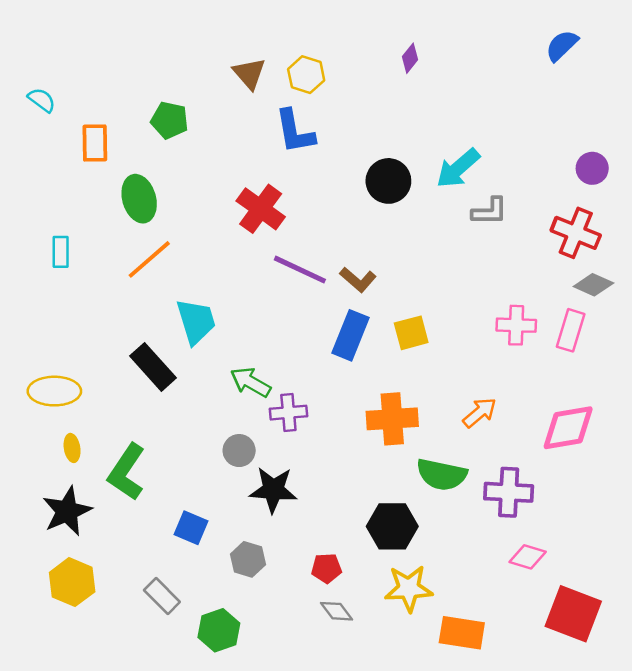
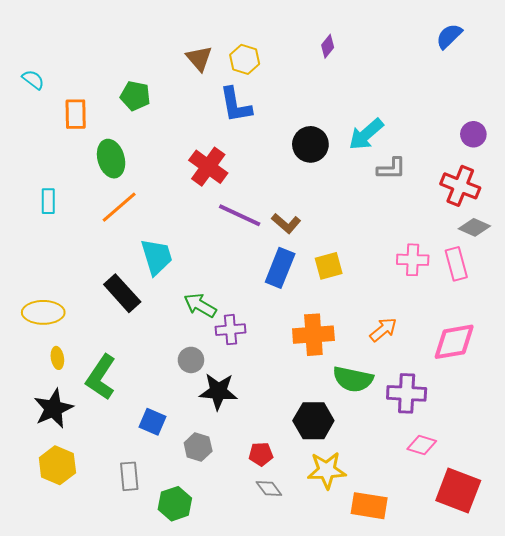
pink rectangle: (571, 330) -> (456, 264), turned -32
gray rectangle: (162, 596) -> (129, 476), turned 40

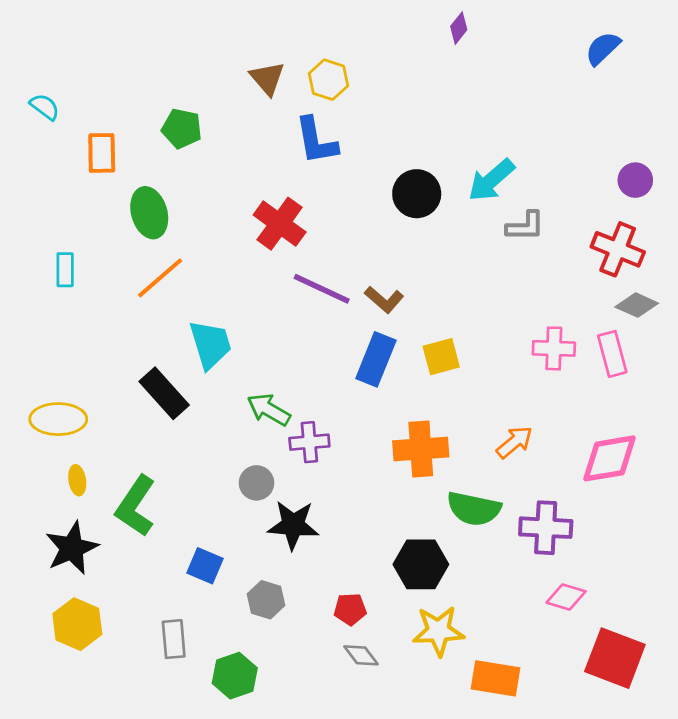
purple diamond: (328, 46) -> (459, 28), moved

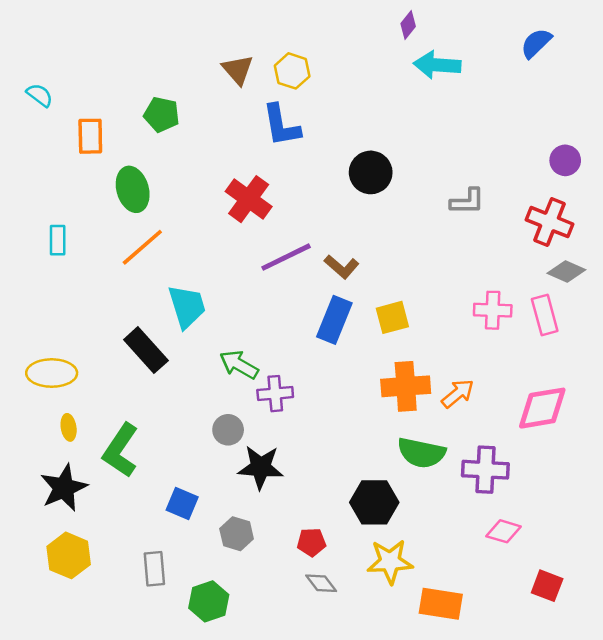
cyan arrow: (491, 180) -> (437, 65), moved, turned 45
purple line: (322, 289) -> (286, 257), turned -51
orange cross: (421, 449) -> (406, 386), moved
red square: (615, 658) -> (547, 586), size x0.6

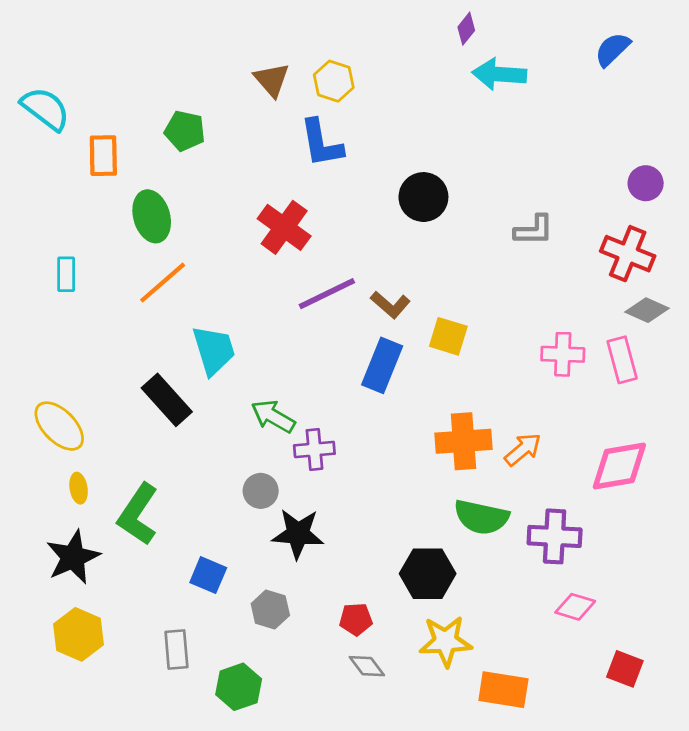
cyan semicircle: (40, 95) -> (45, 109), size x1.6
yellow square: (392, 317) -> (448, 336), moved, turned 32
yellow ellipse: (52, 373) -> (59, 426), turned 45

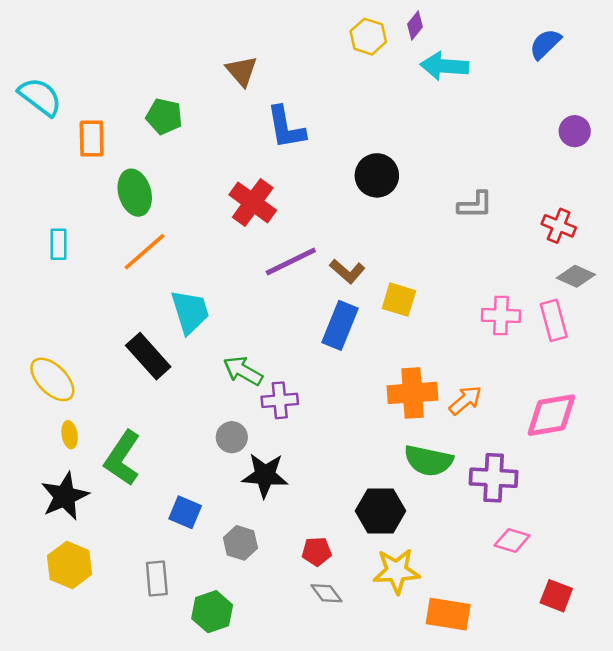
yellow hexagon: (334, 81) -> (368, 37), moved
purple circle: (646, 183) -> (575, 131), moved
red cross: (628, 254) -> (559, 226), size x0.7

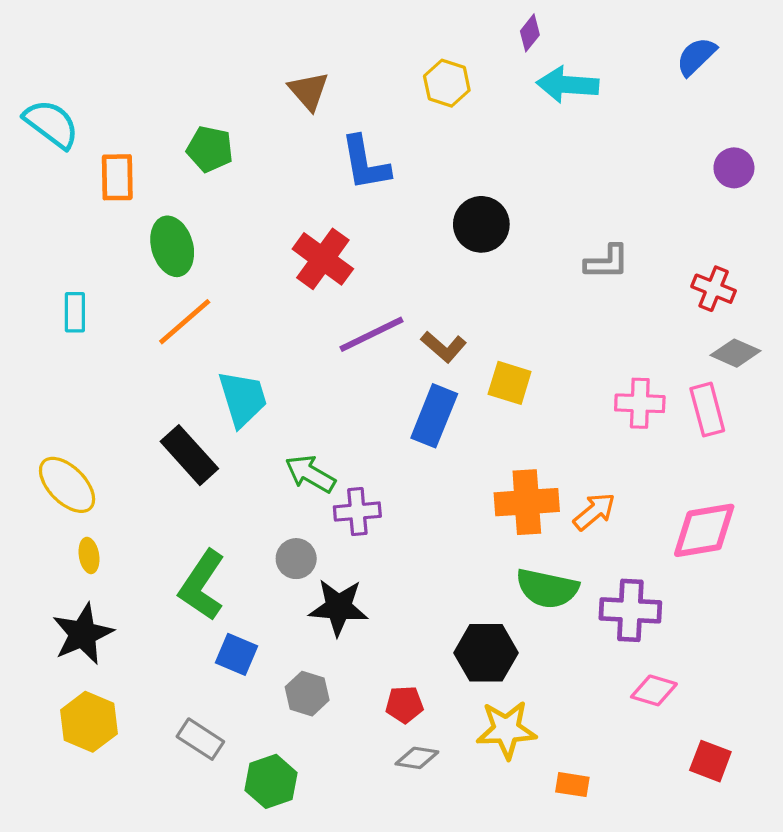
yellow hexagon: (368, 37) -> (447, 83), moved
green L-shape: (122, 458) -> (202, 585), moved
gray rectangle: (157, 579) -> (200, 739), turned -52
gray diamond: (326, 593) -> (417, 758), turned -44
orange rectangle: (448, 614) -> (572, 785), size x0.6

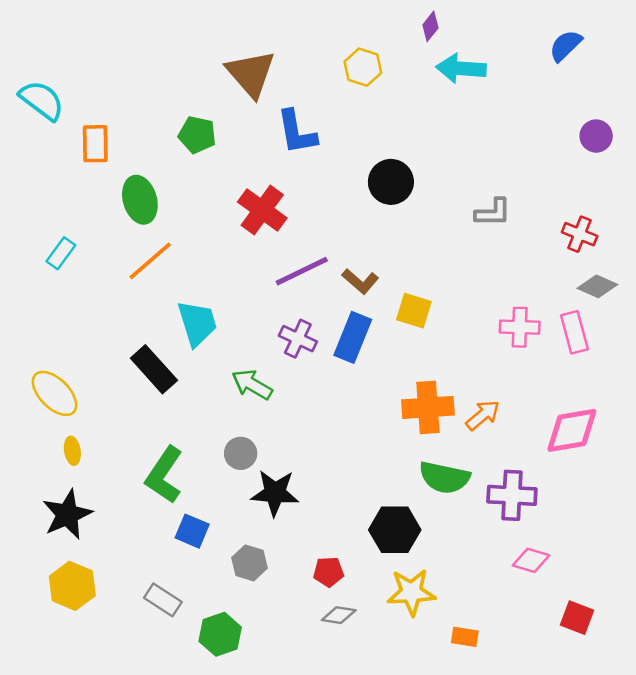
brown triangle: (309, 91) -> (251, 74), size x1.5
green pentagon: (210, 149) -> (197, 135), moved
cyan rectangle: (75, 312) -> (61, 253), turned 36
purple cross: (357, 512) -> (298, 339), moved, turned 30

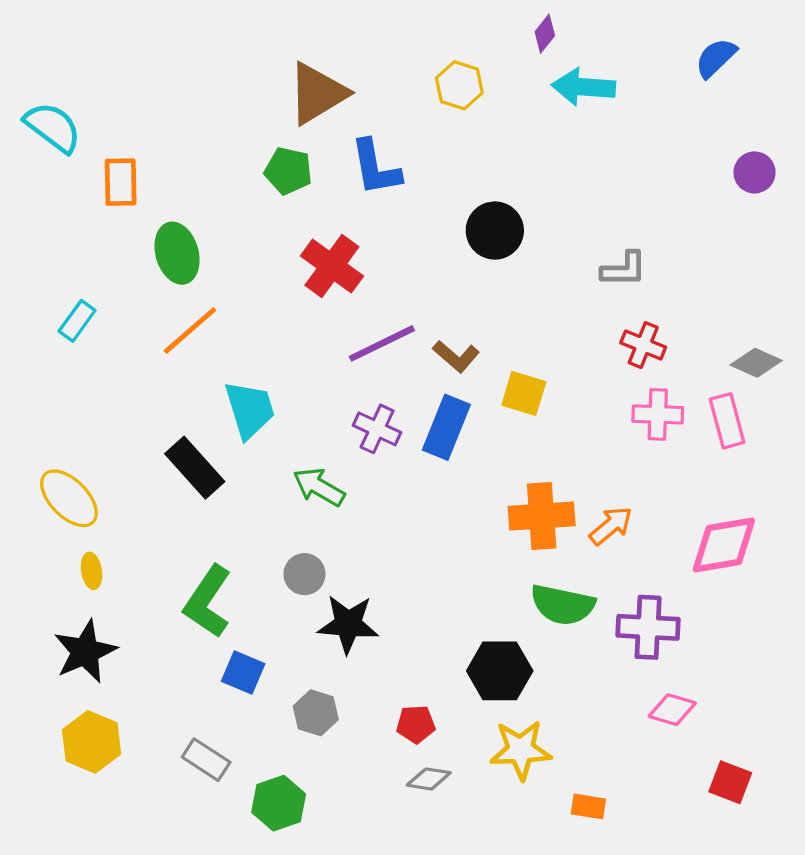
brown triangle: (251, 74) -> (317, 93), turned 40
green pentagon: (197, 135) -> (288, 171), moved
red cross: (580, 234) -> (643, 345), moved

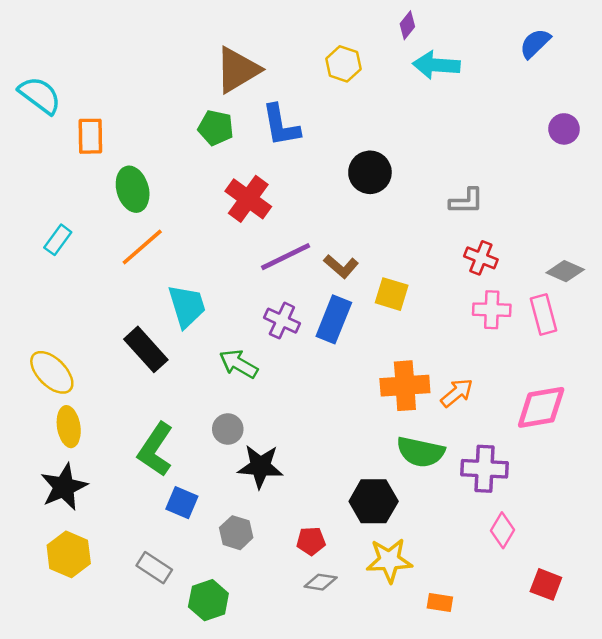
yellow ellipse: (92, 571) -> (69, 427), size x1.5
pink diamond: (672, 710) -> (503, 530), turned -76

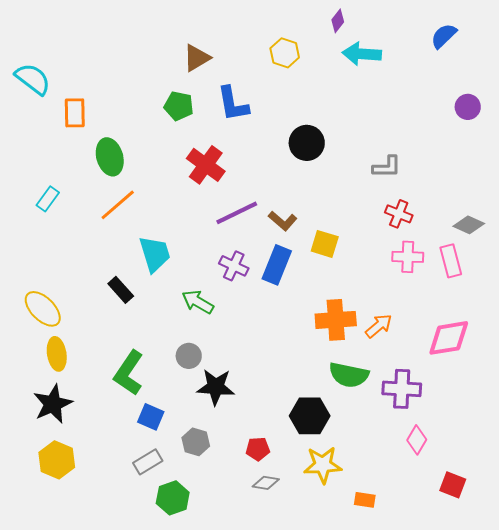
brown triangle: (237, 70) -> (197, 58), size x0.7
black rectangle: (146, 349) -> (121, 290), size x0.7
gray rectangle: (154, 568) -> (148, 462), moved, turned -64

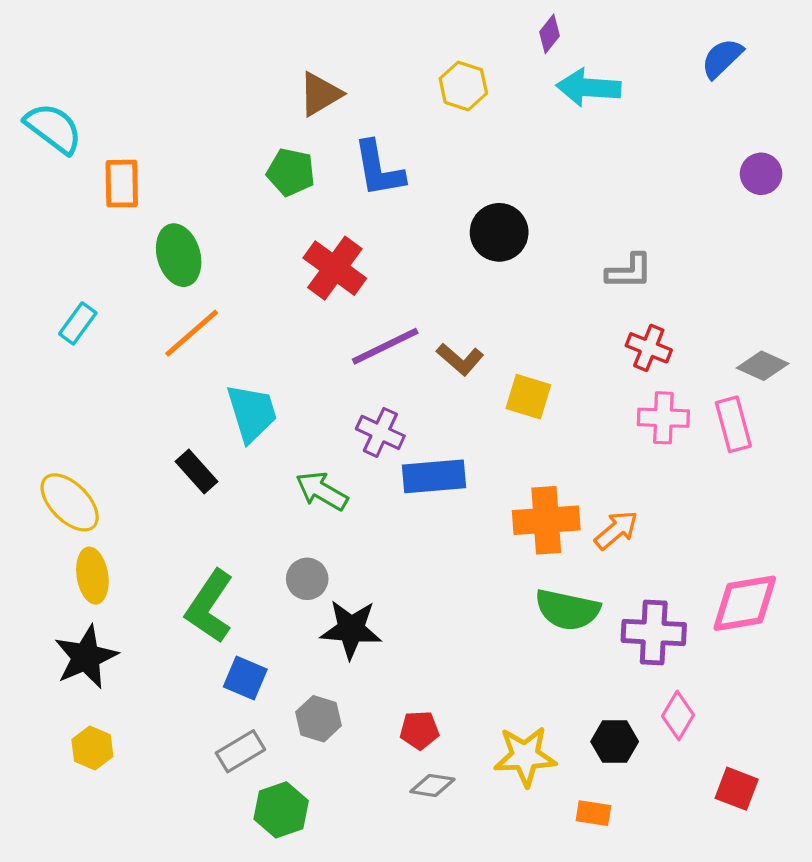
blue rectangle: (277, 265) -> (434, 476), moved, turned 63
pink diamond: (449, 338) -> (745, 603), moved
black hexagon: (310, 416) -> (615, 742), moved, size x0.7
yellow hexagon: (57, 460) -> (92, 748), size x0.7

